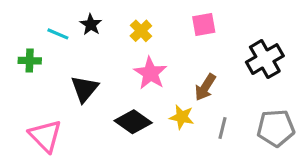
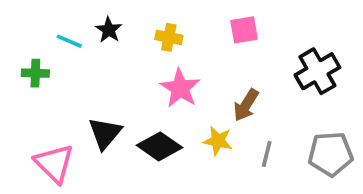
yellow cross: (141, 31) -> (169, 37), turned -35
black triangle: (85, 89) -> (105, 133), moved

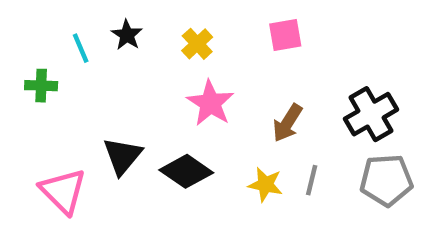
yellow cross: (169, 37) -> (197, 44), turned 36
cyan line: (69, 41) -> (81, 48), turned 44
black cross: (317, 71) -> (371, 114), moved
yellow star: (218, 141) -> (265, 185), moved

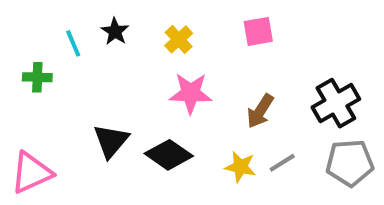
pink star: (210, 103) -> (191, 93), turned -30
gray line: (312, 180) -> (282, 163), turned 44
pink triangle: (63, 191) -> (31, 173), moved, turned 51

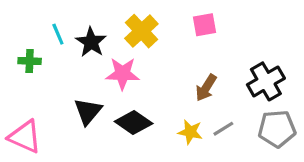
black star: (115, 31) -> (91, 42), moved, size x1.4
yellow cross: (179, 39) -> (141, 31), size x1.5
pink star: (191, 93) -> (123, 74), moved
pink triangle: (31, 173) -> (25, 137), turned 48

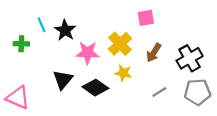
yellow cross: (141, 31) -> (120, 44), moved
brown arrow: (206, 88) -> (154, 53), moved
yellow star: (190, 132) -> (123, 73), moved

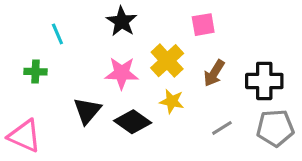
black star: (65, 30) -> (122, 21), moved
green cross: (21, 44) -> (35, 72), moved
black cross: (190, 58) -> (264, 81), turned 30

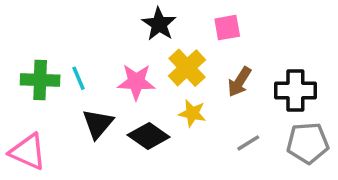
black star: (122, 21) -> (159, 24), moved
cyan line: (57, 34) -> (79, 78), moved
green cross: (35, 72) -> (40, 80), size x1.5

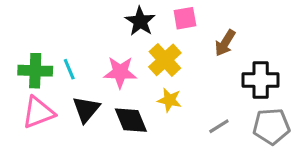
pink square: (227, 28) -> (185, 18), moved
brown arrow: (239, 82) -> (225, 43), moved
black diamond: (149, 136) -> (131, 120), turned 33
pink triangle: (28, 152) -> (38, 112), moved, turned -45

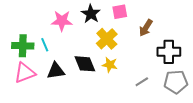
pink star: (120, 72) -> (62, 21), moved
black triangle: (86, 109) -> (56, 71), turned 42
black diamond: (131, 120) -> (85, 64), moved

